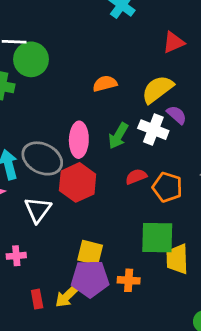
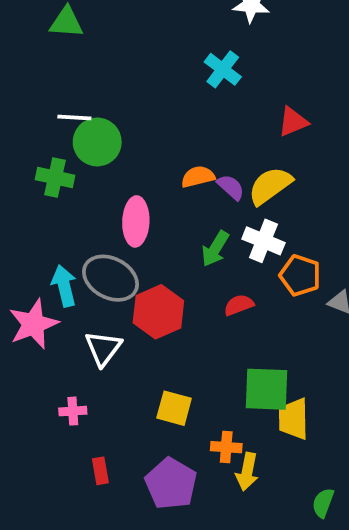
purple semicircle: (177, 115) -> (231, 187), moved
pink ellipse: (79, 140) -> (136, 221), moved
orange pentagon: (167, 187) -> (300, 275), moved
purple pentagon: (90, 279) -> (171, 484), moved, turned 30
yellow arrow: (67, 296) -> (247, 472), moved, turned -36

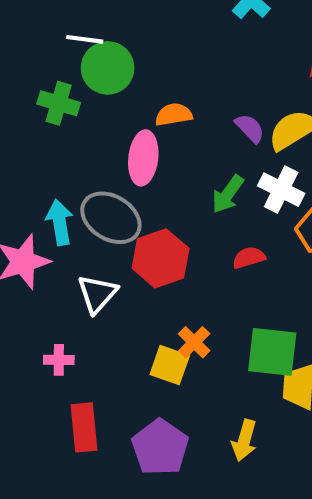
orange semicircle: (198, 177) -> (174, 115), moved
orange cross: (226, 447) -> (194, 342), moved, turned 36
red rectangle: (100, 471) -> (84, 427), size x1.6

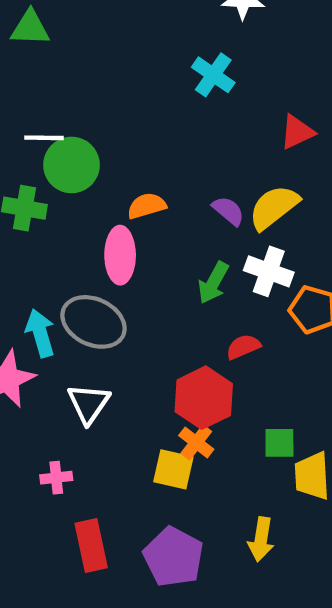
red hexagon: (161, 258) -> (204, 398), moved
green square: (272, 352) -> (279, 443), size x0.6

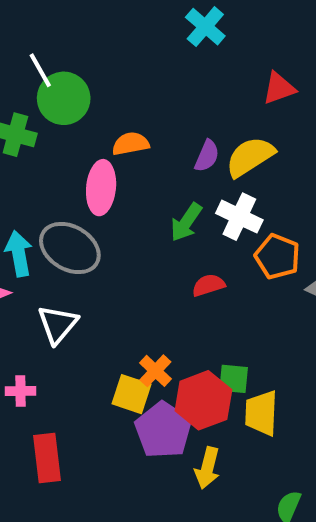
white line: (44, 138) -> (40, 70), turned 54
purple semicircle: (228, 211) -> (207, 156), turned 68
red hexagon: (204, 398) -> (203, 400), moved
purple pentagon: (174, 557) -> (163, 430), moved

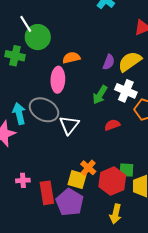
white triangle: (58, 324) -> (69, 125), moved
purple pentagon: (163, 430) -> (70, 202), moved
red rectangle: (47, 458) -> (47, 193), moved

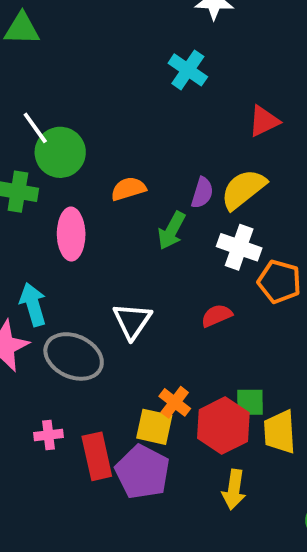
pink ellipse: (58, 80) -> (71, 234), moved
green arrow: (100, 95) -> (172, 231), moved
gray ellipse: (44, 110) -> (74, 356), moved

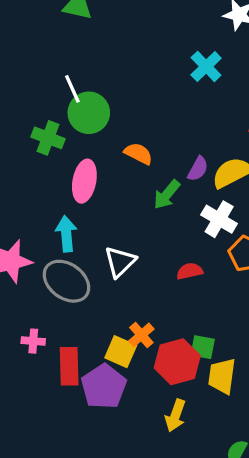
orange semicircle: (128, 189) -> (138, 154), turned 32
cyan arrow: (33, 304) -> (66, 234), moved

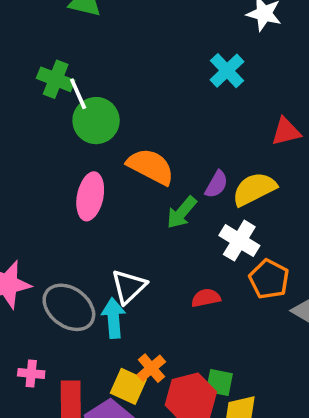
green cross: (48, 138) -> (56, 79), moved
orange semicircle: (138, 154) -> (151, 167), size x1.5
cyan arrow: (66, 234) -> (114, 318), moved

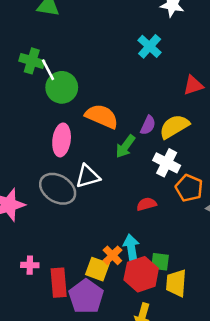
white triangle: (129, 287) -> (88, 176), moved, turned 32
gray ellipse: (69, 307) -> (58, 189), moved
cyan arrow: (114, 318) -> (131, 248), moved

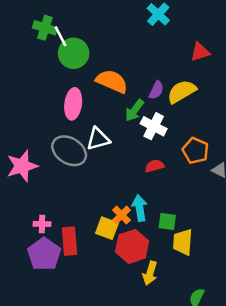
white cross: (167, 163) -> (154, 126), moved
red hexagon: (141, 274) -> (132, 246), moved
purple pentagon: (86, 297) -> (44, 254), moved

